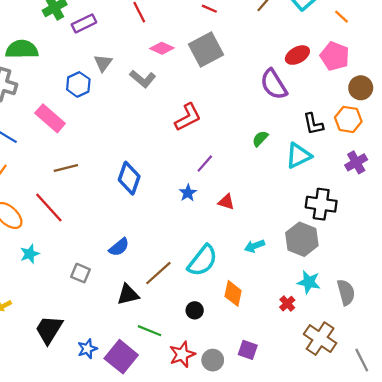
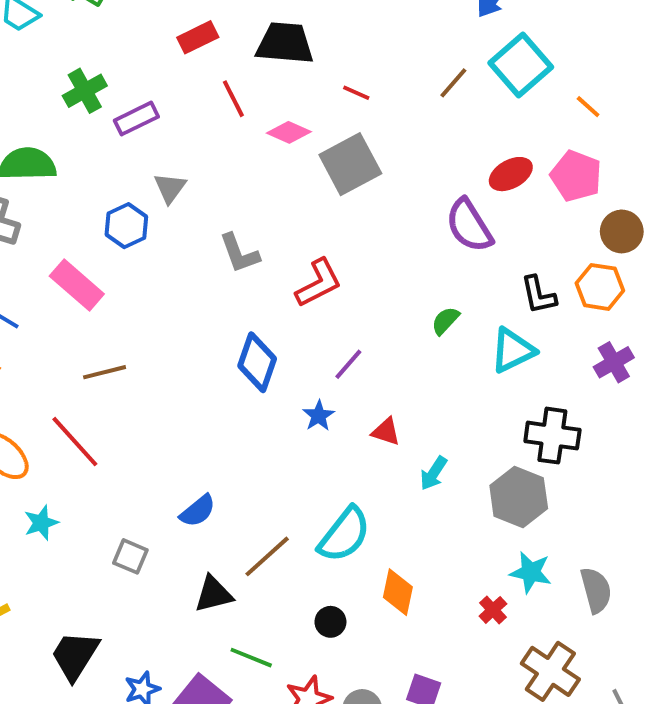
pink diamond: (162, 48) -> (289, 132), moved
gray L-shape: (143, 79) -> (239, 253), moved, turned 30
blue diamond: (129, 178) -> (257, 362), moved
cyan arrow: (255, 246) -> (434, 473), moved, turned -36

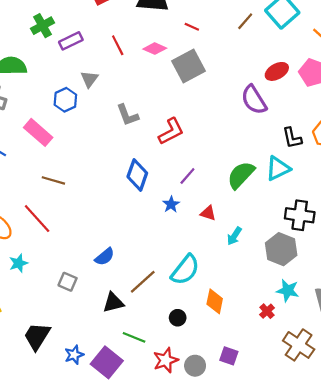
red line: (233, 99) -> (118, 45), moved
green semicircle: (445, 321) -> (241, 175), moved, size x1.8
brown line: (105, 372) -> (53, 180), turned 30

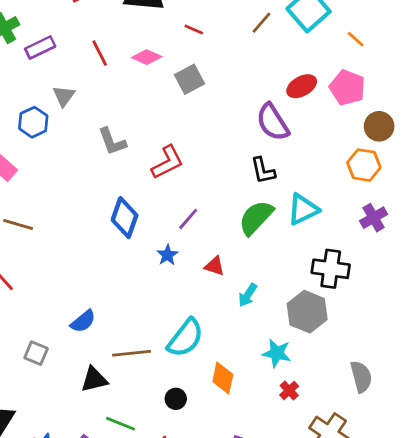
gray square: (189, 66) -> (190, 79), size x0.7
black L-shape: (292, 138) -> (263, 171), moved
brown line: (143, 282) -> (131, 353), turned 36
cyan star: (288, 290) -> (277, 353), moved

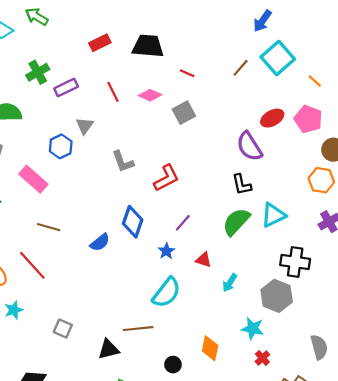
blue semicircle: (83, 321) -> (100, 242), moved
cyan semicircle: (185, 338) -> (166, 293), moved

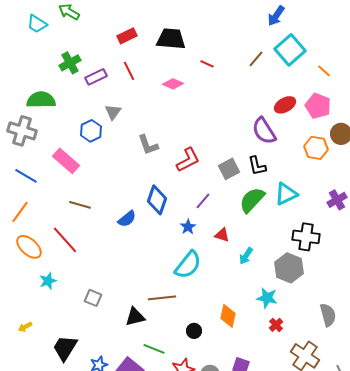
red line: (113, 92) -> (129, 71), moved
gray square: (184, 113) -> (229, 169), moved
orange hexagon: (321, 180) -> (316, 148), moved

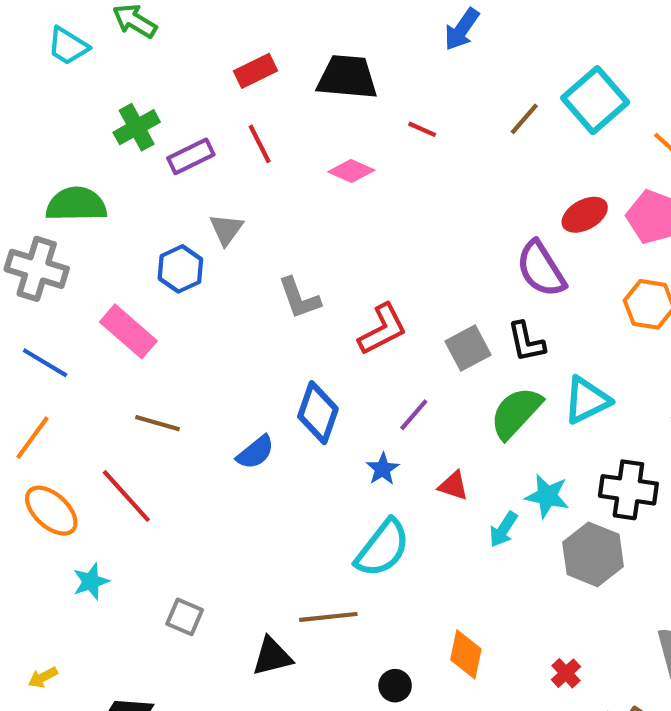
blue arrow: (276, 16) -> (462, 29), moved
cyan star: (267, 298) -> (547, 496), moved

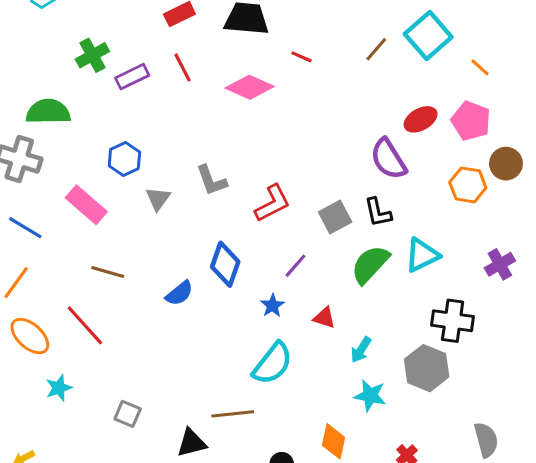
pink diamond: (351, 171) -> (250, 87), size x1.4
gray triangle: (226, 229) -> (158, 199), moved
cyan star: (547, 496) -> (370, 396), moved

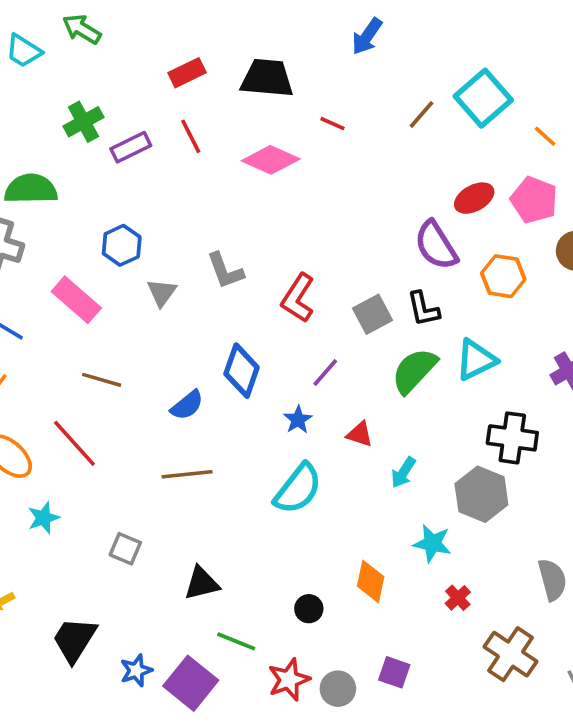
orange hexagon: (468, 185) -> (503, 276), moved
red L-shape: (273, 203) -> (298, 298), turned 150
cyan star: (370, 396) -> (432, 543), moved
brown line: (233, 414) -> (187, 474), moved

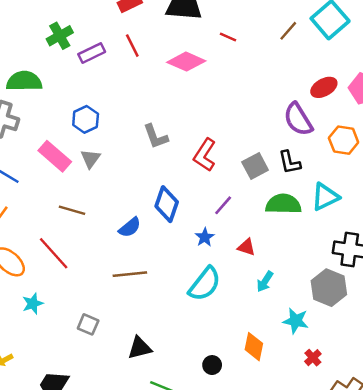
gray triangle: (162, 293) -> (90, 159), moved
green semicircle: (414, 371) -> (283, 204), turned 48
cyan arrow: (403, 472) -> (265, 281), moved

